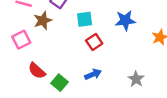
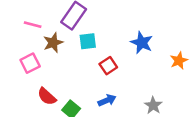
cyan square: (85, 19) -> (88, 41), moved
blue star: (125, 20) -> (142, 43), turned 30

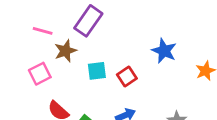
cyan square: (88, 41) -> (97, 71), moved

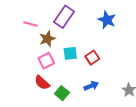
blue star: (164, 51) -> (107, 20), moved
pink square: (40, 74) -> (46, 61), moved

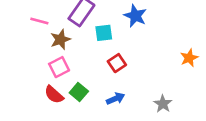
cyan square: (70, 53) -> (104, 33), moved
green square: (62, 93) -> (79, 92), moved

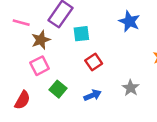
blue star: (135, 16) -> (129, 21), moved
red semicircle: (54, 95) -> (22, 100), moved, turned -102
gray star: (163, 104) -> (131, 88), moved

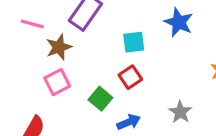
cyan square: (81, 34) -> (134, 42), moved
green square: (58, 89) -> (100, 99), moved

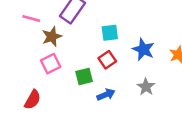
blue star: (179, 22) -> (143, 49), moved
green square: (100, 99) -> (84, 77), turned 36

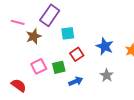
cyan square: (110, 33) -> (68, 33), moved
pink square: (51, 64) -> (39, 66), moved
red semicircle: (33, 100) -> (19, 85), turned -84

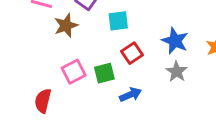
gray star: (107, 75) -> (177, 72), moved
red semicircle: (19, 85) -> (43, 101), turned -112

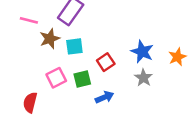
cyan square: (118, 21) -> (74, 46), moved

